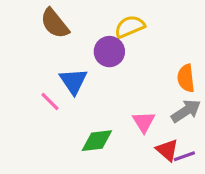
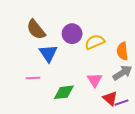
brown semicircle: (55, 23) -> (36, 30), moved
yellow semicircle: (130, 27) -> (95, 42), moved
pink line: (50, 102) -> (33, 78), moved, turned -48

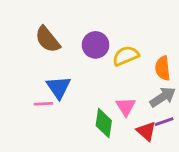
blue triangle: (48, 53) -> (59, 87), moved
green diamond: (64, 92) -> (104, 123), moved, turned -75
purple line: (121, 103) -> (164, 122), moved

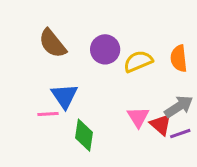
orange semicircle: (163, 68) -> (179, 58), moved
green diamond: (104, 123) -> (84, 135), moved
red triangle: (146, 131) -> (161, 125), moved

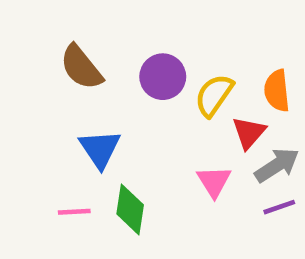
yellow semicircle: (138, 61) -> (214, 95), turned -32
pink line: (48, 114) -> (74, 212), moved
red triangle: (161, 125) -> (249, 133), moved, turned 30

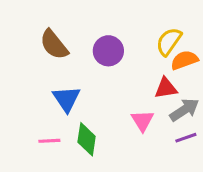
orange semicircle: (277, 91) -> (184, 60), turned 76
yellow semicircle: (214, 95) -> (169, 42), moved
red triangle: (249, 133) -> (166, 88), turned 40

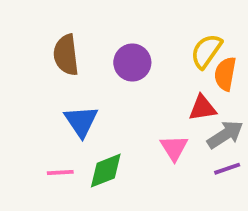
brown semicircle: (54, 45) -> (66, 55), turned 32
orange semicircle: (184, 60) -> (225, 74), turned -60
green diamond: (87, 139) -> (106, 171), turned 60

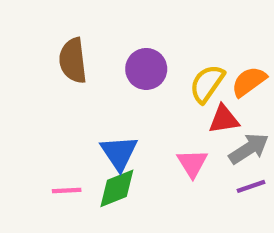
yellow semicircle: (206, 51) -> (207, 84), moved
orange semicircle: (225, 74) -> (249, 82), turned 44
blue triangle: (81, 121) -> (119, 153), moved

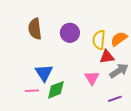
yellow semicircle: (207, 84) -> (99, 40), turned -30
blue triangle: (119, 153) -> (44, 73), moved
purple line: (251, 186) -> (115, 99), moved

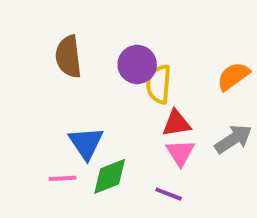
yellow semicircle: (99, 40) -> (159, 84), moved
red triangle: (107, 57) -> (176, 123), moved
purple line: (115, 99) -> (169, 194), moved, turned 40

